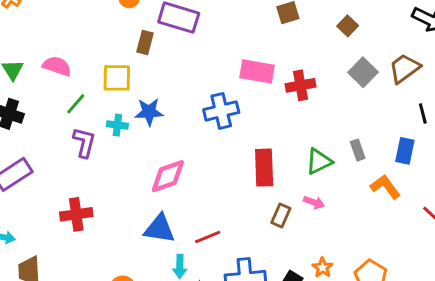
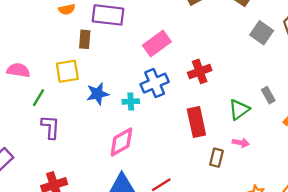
pink rectangle: (257, 71) -> (157, 43), moved, turned -36
red cross: (301, 85) -> (200, 71), moved
cyan cross: (117, 125) -> (131, 102), moved

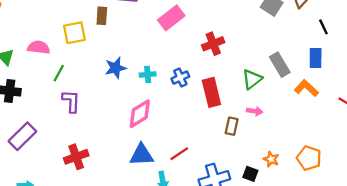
yellow square: (67, 71) -> (74, 33), moved
blue cross: (155, 83) -> (180, 78), moved, size x0.7
gray rectangle: (268, 95) -> (280, 65), size x1.5

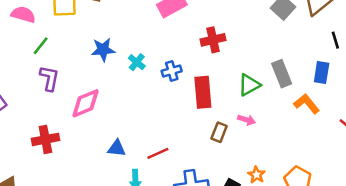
cyan cross: (148, 74) -> (137, 62), turned 35
pink diamond: (140, 114) -> (86, 103), moved
blue triangle: (142, 155) -> (117, 148), size x0.7

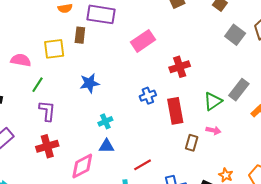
cyan cross: (137, 62) -> (105, 121), moved, turned 32
gray rectangle: (282, 74) -> (239, 90), turned 65
pink diamond: (86, 103) -> (82, 166), moved
red cross: (45, 139) -> (47, 146), moved
blue triangle: (117, 148) -> (107, 146), moved

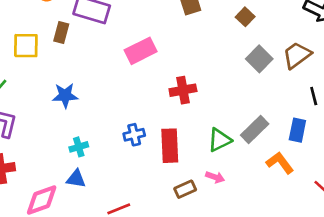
blue cross: (148, 96) -> (134, 135), moved
brown rectangle: (192, 143) -> (185, 189), turned 42

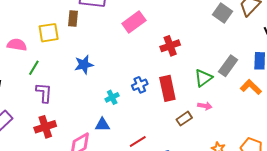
cyan cross: (79, 147) -> (112, 97), moved

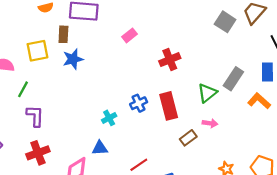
pink rectangle: (134, 22) -> (130, 35), size x0.6
blue star: (84, 65) -> (73, 59), moved

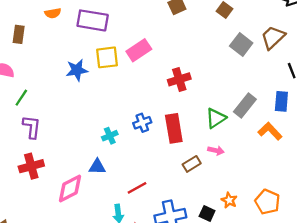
brown rectangle: (63, 34) -> (19, 34), moved
pink rectangle: (130, 35) -> (139, 50), size x1.5
yellow square: (38, 51) -> (107, 57), moved

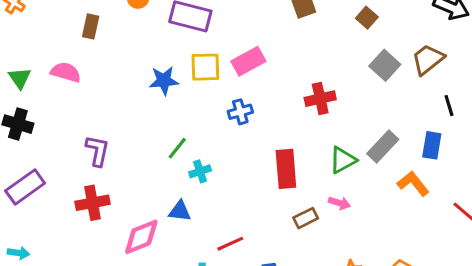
red cross: (179, 79) -> (320, 99), moved
green line: (21, 98) -> (177, 148), moved
blue cross: (142, 123) -> (240, 112), moved

